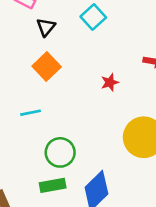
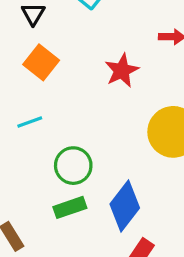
red star: (110, 82) -> (122, 71), size x1.5

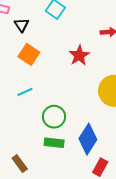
green rectangle: (70, 207) -> (54, 143), turned 30

